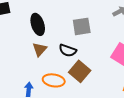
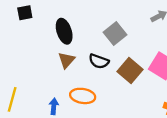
gray square: (82, 26) -> (115, 34), turned -30
brown square: (80, 71) -> (130, 71), moved

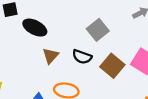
black ellipse: (64, 31) -> (35, 28), moved, turned -45

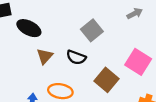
brown square: (112, 66) -> (107, 80), moved

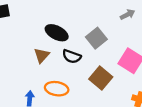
black ellipse: (29, 28) -> (57, 33), moved
gray square: (92, 30) -> (96, 38), moved

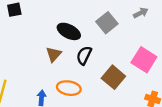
gray square: (96, 38) -> (107, 23), moved
black semicircle: (72, 56) -> (84, 55), turned 96

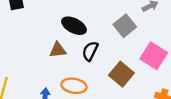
gray square: (107, 23) -> (125, 26), moved
brown triangle: (54, 54) -> (58, 50), turned 42

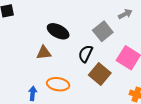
black semicircle: (90, 51) -> (86, 54), moved

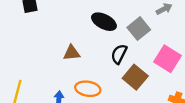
black ellipse: (58, 31) -> (104, 22), moved

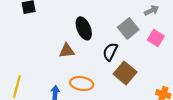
black ellipse: (104, 22) -> (84, 28), moved, turned 40
pink square: (168, 59) -> (156, 38), moved, size x0.7

